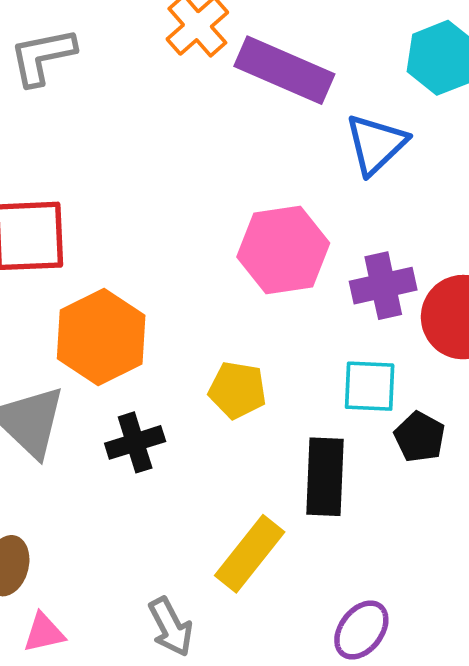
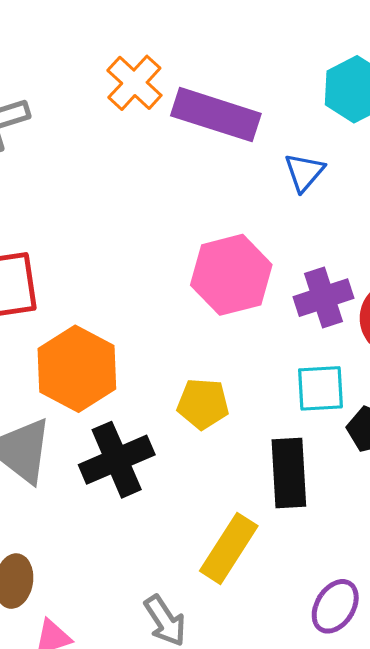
blue triangle: (376, 144) -> (304, 172), size x0.7
black cross: (135, 442) -> (117, 460), size x1.4

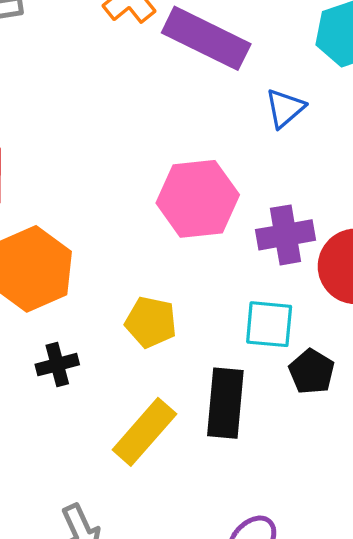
black cross: (117, 460) -> (57, 365), size x0.6
yellow rectangle: (229, 548) -> (144, 432), moved

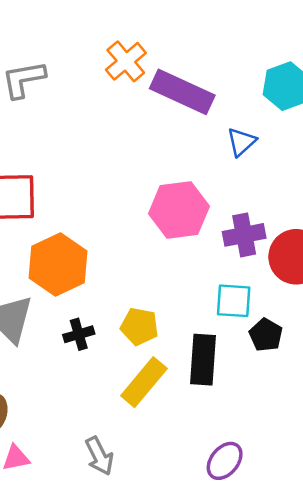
yellow pentagon: (151, 322) -> (139, 326), moved

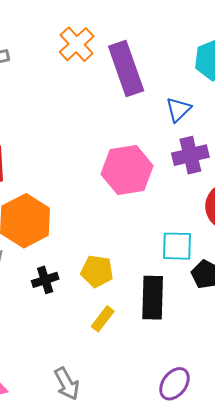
purple rectangle: (182, 92) -> (126, 69), turned 48
purple cross: (244, 235) -> (190, 155), moved
yellow rectangle: (144, 382) -> (103, 319), size x0.6

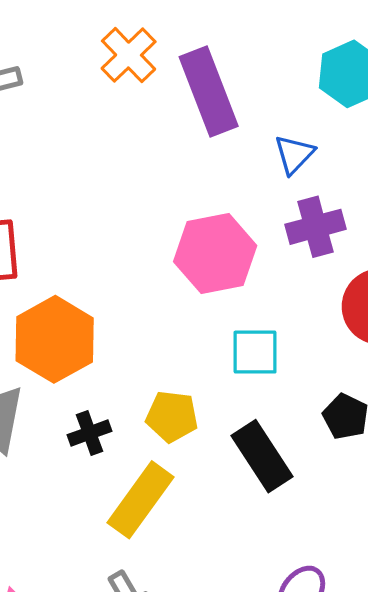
cyan square: (177, 246) -> (255, 352), moved
black rectangle: (153, 298) -> (262, 456), turned -33
yellow rectangle: (103, 319) -> (140, 500), moved, size x1.8

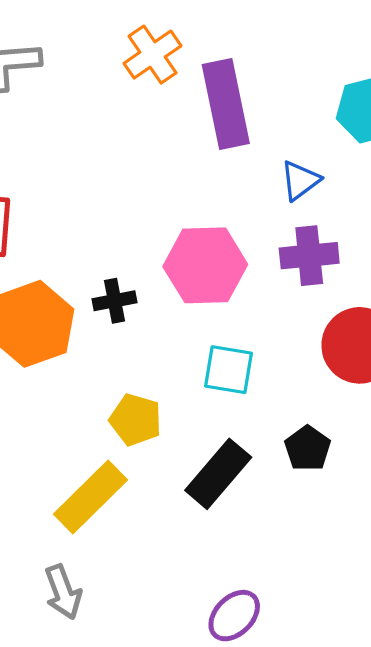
black cross: (89, 433) -> (114, 301), moved
black rectangle: (262, 456) -> (218, 474), turned 64

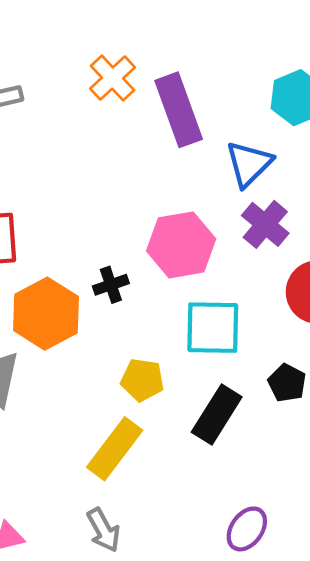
blue triangle: (300, 180) -> (249, 164), size x1.4
purple cross: (309, 256) -> (265, 224), turned -36
cyan square: (229, 370) -> (213, 328), size x1.4

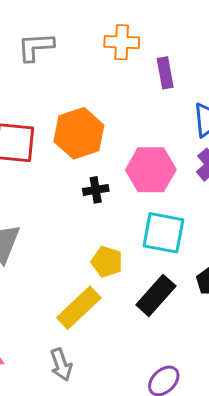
orange cross: (113, 78) -> (122, 42), turned 36
purple rectangle: (179, 110) -> (165, 73), size x0.6
orange hexagon: (46, 314) -> (79, 133), moved

